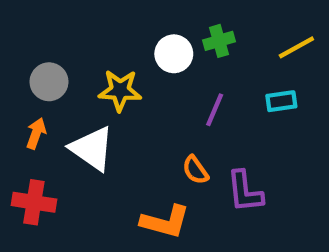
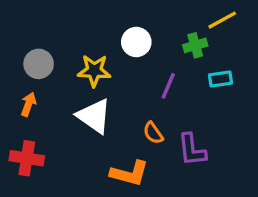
green cross: (219, 41) -> (195, 45), moved
yellow line: (296, 47) -> (222, 20), moved
white triangle: (92, 148) -> (94, 116), moved

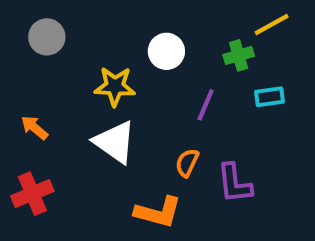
gray circle: (39, 64) -> (47, 37), moved
orange arrow: (28, 104) -> (34, 128), turned -70
orange semicircle: (153, 133) -> (187, 163), turned 60
red cross: (27, 158) -> (32, 194), turned -32

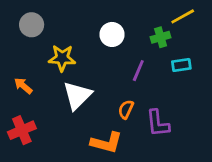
yellow star: (115, 86) -> (62, 58), moved
white triangle: (115, 142) -> (77, 95), turned 40

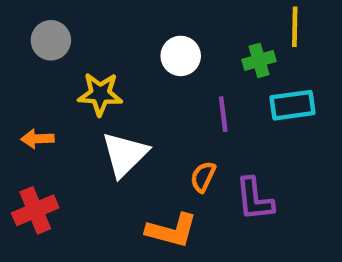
yellow line: (183, 16) -> (295, 27), turned -60
cyan rectangle: (181, 65) -> (293, 105), size x1.4
purple line: (138, 71) -> (223, 114), turned -30
orange arrow: (23, 86) -> (37, 139), turned -42

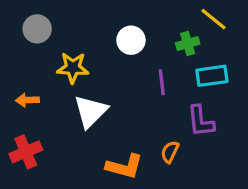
yellow line: (295, 27) -> (214, 19), turned -52
orange semicircle: (203, 177) -> (170, 152), moved
purple L-shape: (255, 199) -> (201, 121), moved

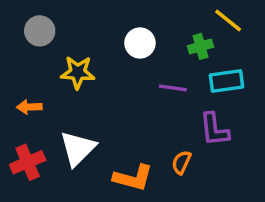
purple line: (162, 82) -> (173, 88), turned -75
white triangle: (91, 111) -> (78, 148), moved

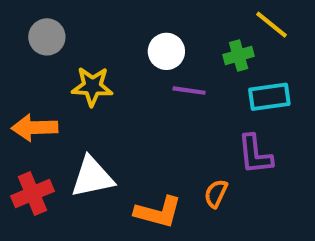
purple line: (173, 88) -> (189, 91), moved
orange arrow: (29, 107) -> (35, 128), size x1.5
white triangle: (78, 148) -> (92, 177), turned 33

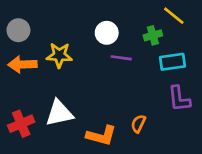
gray circle: (47, 37) -> (18, 30), moved
orange arrow: (35, 128) -> (22, 64), moved
purple L-shape: (255, 154) -> (179, 99), moved

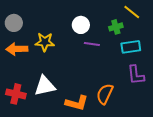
red cross: (21, 124) -> (16, 94), turned 36
orange semicircle: (138, 124) -> (105, 94), size x1.5

